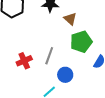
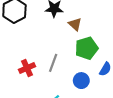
blue circle: (65, 75) -> (81, 81), moved

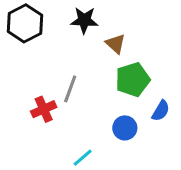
gray line: (53, 63) -> (70, 89), moved

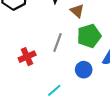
gray line: (70, 89) -> (58, 42), moved

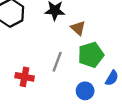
red cross: (27, 57) -> (25, 77), turned 35

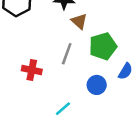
brown triangle: (78, 28) -> (79, 21), moved

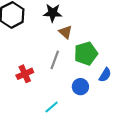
red cross: (32, 70) -> (25, 74), turned -35

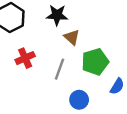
red cross: (25, 74) -> (25, 58), moved
blue circle: (80, 87) -> (79, 100), moved

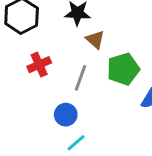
blue circle: (79, 100) -> (66, 115), moved

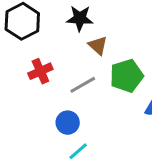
gray line: (80, 78) -> (83, 85), turned 40

